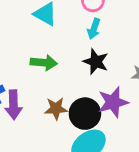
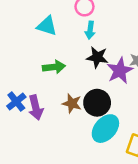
purple star: (113, 102) -> (120, 71), moved
brown star: (56, 109) -> (72, 103), turned 30

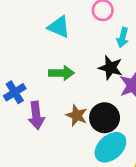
cyan arrow: (90, 30) -> (123, 37), moved
blue cross: (16, 102) -> (15, 92), moved

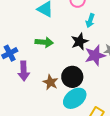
black star: (110, 68) -> (80, 41), turned 30
brown star: (77, 115) -> (50, 82), moved

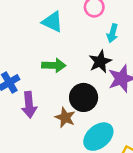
black circle: (72, 77) -> (84, 97), moved

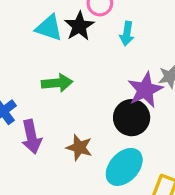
black star: (100, 62) -> (79, 26), moved
black circle: (84, 97) -> (132, 118), moved

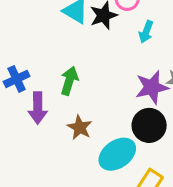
green arrow: (57, 83) -> (69, 81), moved, turned -80
black circle: (132, 118) -> (149, 125), moved

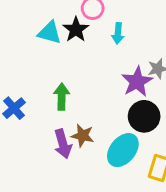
purple arrow: (38, 108) -> (63, 144), moved

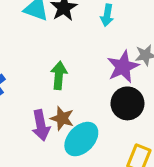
green arrow: (62, 97) -> (59, 75), moved
cyan ellipse: (123, 150) -> (81, 139), moved

